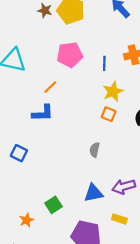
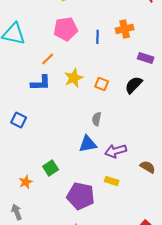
yellow star: (113, 91) -> (74, 78), moved
gray semicircle: (95, 150) -> (97, 119), moved
blue triangle: (93, 193) -> (88, 144), moved

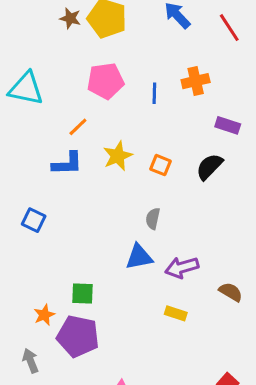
green square: (51, 168) -> (83, 293), turned 35
purple pentagon: (81, 196) -> (78, 336), moved

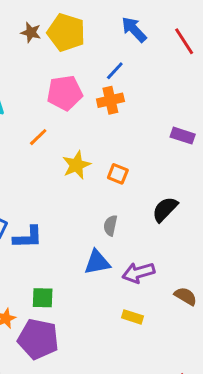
orange cross: (196, 81) -> (110, 100), moved
blue line: (154, 93) -> (115, 71), moved, turned 42
blue L-shape: (67, 164) -> (28, 237), moved
black semicircle: (209, 167) -> (165, 209), moved

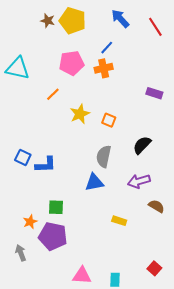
gray semicircle: (110, 226) -> (104, 156), size x1.5
purple arrow: (138, 273) -> (139, 181), moved

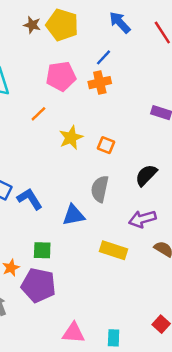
blue L-shape: (46, 165) -> (30, 199), turned -120
blue triangle: (94, 182) -> (73, 215), moved
yellow rectangle: (119, 221) -> (114, 250), moved, size x1.5

